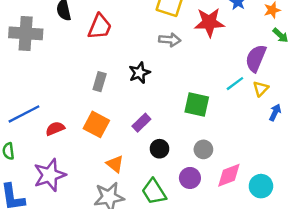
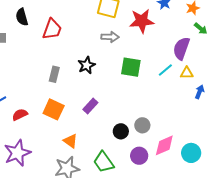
yellow triangle: (261, 89) -> (187, 73), turned 48
green square: (197, 105) -> (131, 67), moved
black circle: (160, 149) -> (121, 131), moved
purple circle: (190, 178) -> (139, 156), moved

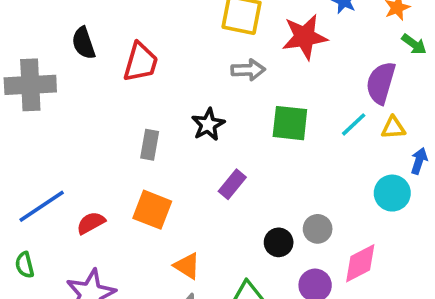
purple rectangle: (90, 106) -> (232, 184), moved
cyan circle: (191, 153) -> (392, 193), moved

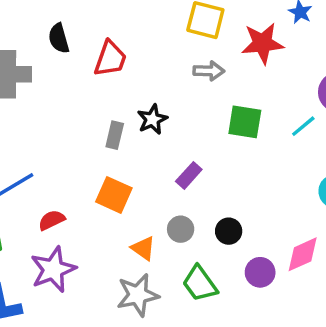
black star: (208, 125) -> (152, 119), moved
red semicircle: (91, 223) -> (52, 220), moved
gray circle: (318, 229) -> (181, 229), moved

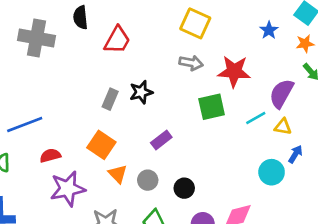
red star: (262, 43) -> (234, 71), moved
green square: (245, 122) -> (212, 107), turned -32
orange triangle: (143, 248) -> (118, 174), moved
purple star: (53, 269) -> (68, 189), moved

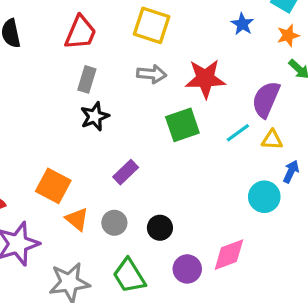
red trapezoid: (117, 40) -> (81, 33), moved
gray rectangle: (110, 99) -> (87, 79), moved

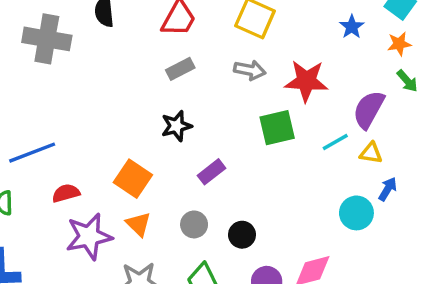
gray rectangle: (87, 79) -> (180, 69), turned 40
black star: (95, 116) -> (176, 126), moved
orange triangle: (77, 219) -> (138, 224), moved

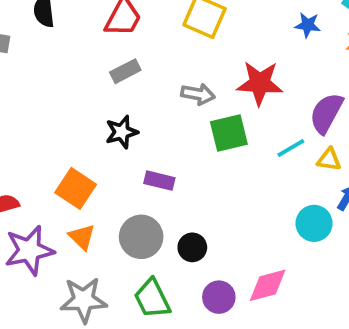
blue star: (352, 27) -> (308, 25), turned -30
gray arrow: (250, 70) -> (198, 94), moved
purple rectangle: (212, 172) -> (159, 181), turned 52
gray circle: (194, 224) -> (141, 237), size x1.5

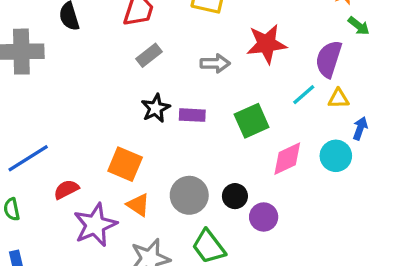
green square: (229, 133) -> (252, 121), moved
purple rectangle: (159, 181) -> (192, 115), moved
pink diamond: (268, 285) -> (287, 159), moved
purple circle: (219, 297) -> (264, 217), moved

